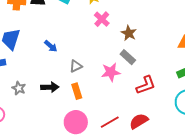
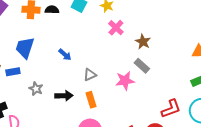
red L-shape: (146, 85) -> (171, 109), moved
gray star: (19, 88) -> (36, 89), moved

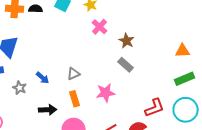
blue arrow: (65, 55) -> (43, 78), moved
pink star: (125, 81) -> (106, 93), moved
black arrow: (64, 96) -> (48, 110), moved

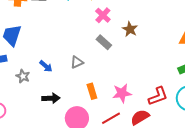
gray rectangle: (126, 65) -> (104, 42), moved
pink star: (106, 93) -> (122, 93), moved
orange rectangle: (75, 99) -> (92, 91), moved

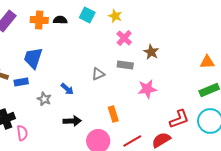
gray rectangle: (104, 42) -> (125, 65), turned -35
gray triangle: (77, 62) -> (98, 74), moved
pink star: (122, 93) -> (147, 89), moved

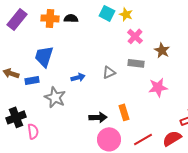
cyan square: (87, 15) -> (107, 13), moved
blue arrow: (67, 89) -> (78, 77), moved, turned -56
gray star: (44, 99) -> (55, 97), size x1.5
black arrow: (72, 121) -> (98, 117), moved

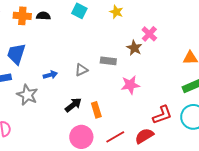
yellow star: (126, 14) -> (116, 12), moved
pink cross: (135, 36) -> (149, 34), moved
black arrow: (98, 117) -> (73, 105), moved, turned -36

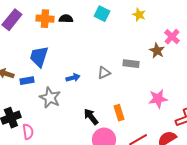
pink star: (130, 85) -> (158, 99), moved
black arrow: (73, 105) -> (91, 117), moved, turned -90

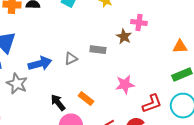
pink cross: (172, 37) -> (139, 23), turned -35
blue arrow: (73, 78) -> (40, 64), size x1.6
orange rectangle: (119, 113) -> (86, 99), turned -35

